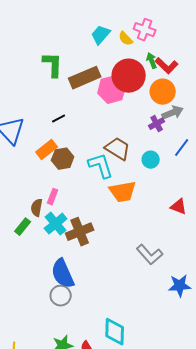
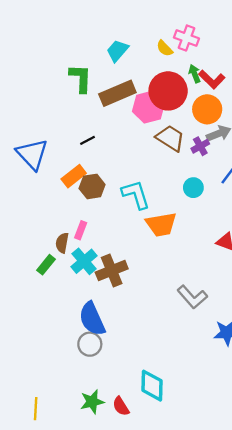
cyan trapezoid: (101, 35) -> (117, 51), moved
brown trapezoid: (118, 149) -> (170, 138), moved

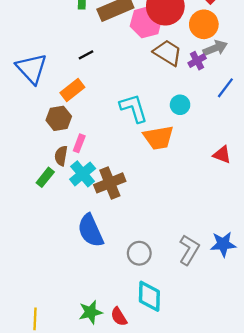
brown hexagon: (92, 186) -> (59, 118), moved
cyan circle: (193, 188) -> (180, 105), moved
gray L-shape: (192, 297) -> (189, 250), moved, turned -108
gray circle: (90, 344) -> (139, 253), moved

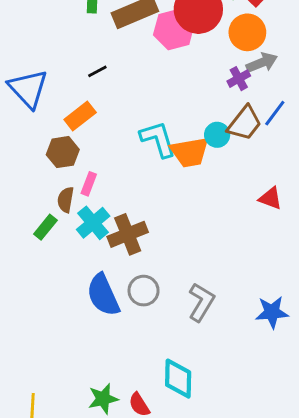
brown trapezoid: (168, 53) -> (245, 123), moved, turned 96
orange trapezoid: (158, 138) -> (190, 152), moved
gray L-shape: (189, 250) -> (201, 302), moved
gray circle: (139, 253) -> (144, 291), moved

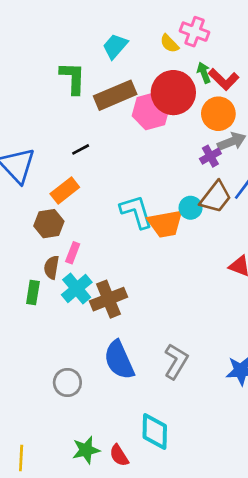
green rectangle: (45, 227) -> (33, 292), turned -30
gray circle: (144, 291) -> (67, 383), moved
blue semicircle: (103, 295) -> (119, 360), moved

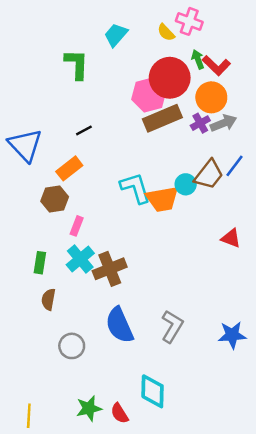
brown rectangle: (115, 95) -> (162, 118), moved
purple cross: (210, 156) -> (200, 123), moved
brown semicircle: (52, 267) -> (48, 299), moved

